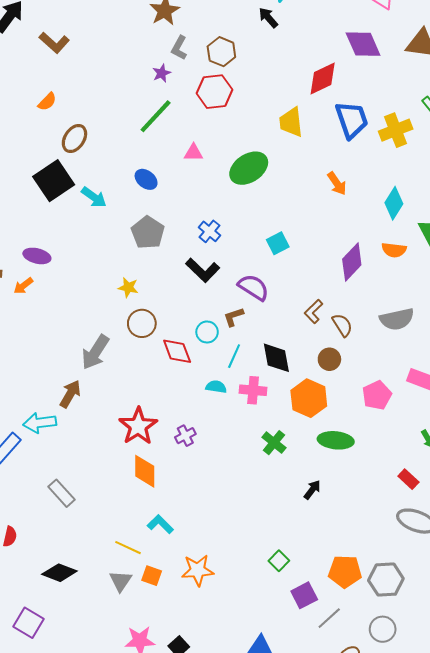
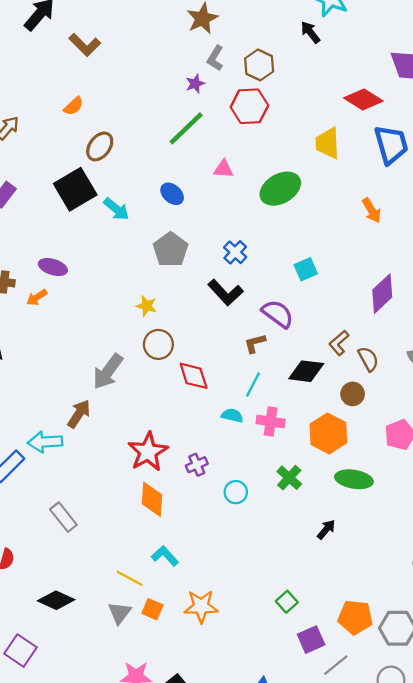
red diamond: (323, 79) -> (363, 100), turned 54
cyan circle: (207, 332) -> (236, 492), moved
black diamond: (276, 358) -> (306, 371), moved, turned -76

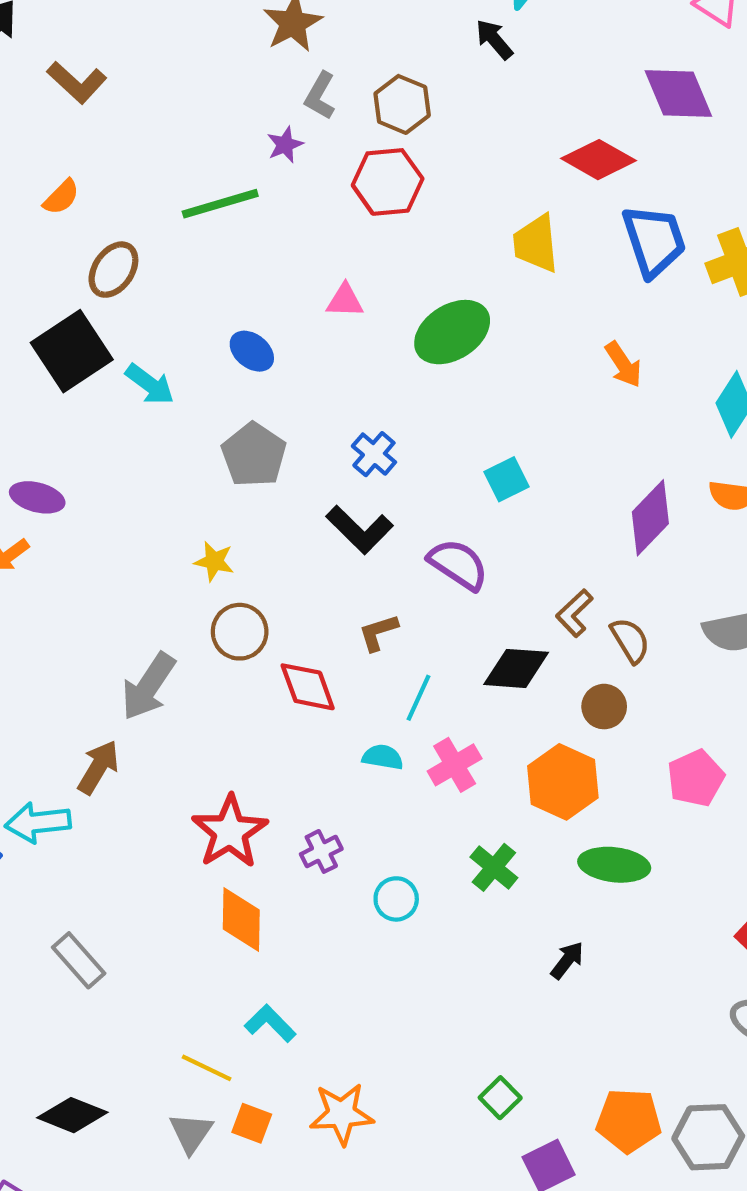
green line: (186, 128) -> (220, 204), moved, turned 30
brown L-shape: (255, 343) -> (378, 632), moved
pink cross: (271, 422) -> (455, 765), turned -36

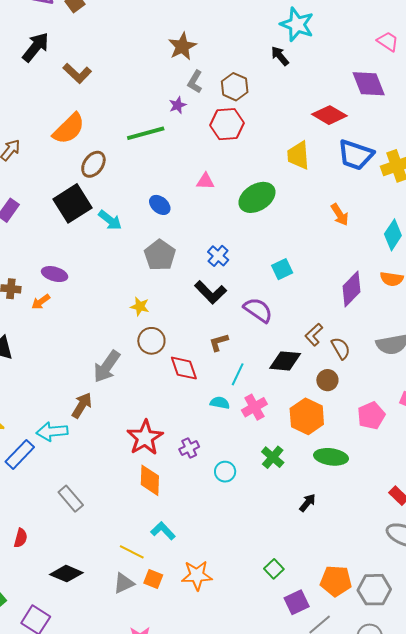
orange semicircle: (61, 197) -> (69, 129), size x1.8
blue trapezoid: (654, 241) -> (356, 155), turned 126
gray triangle: (191, 1133) -> (124, 583), turned 30

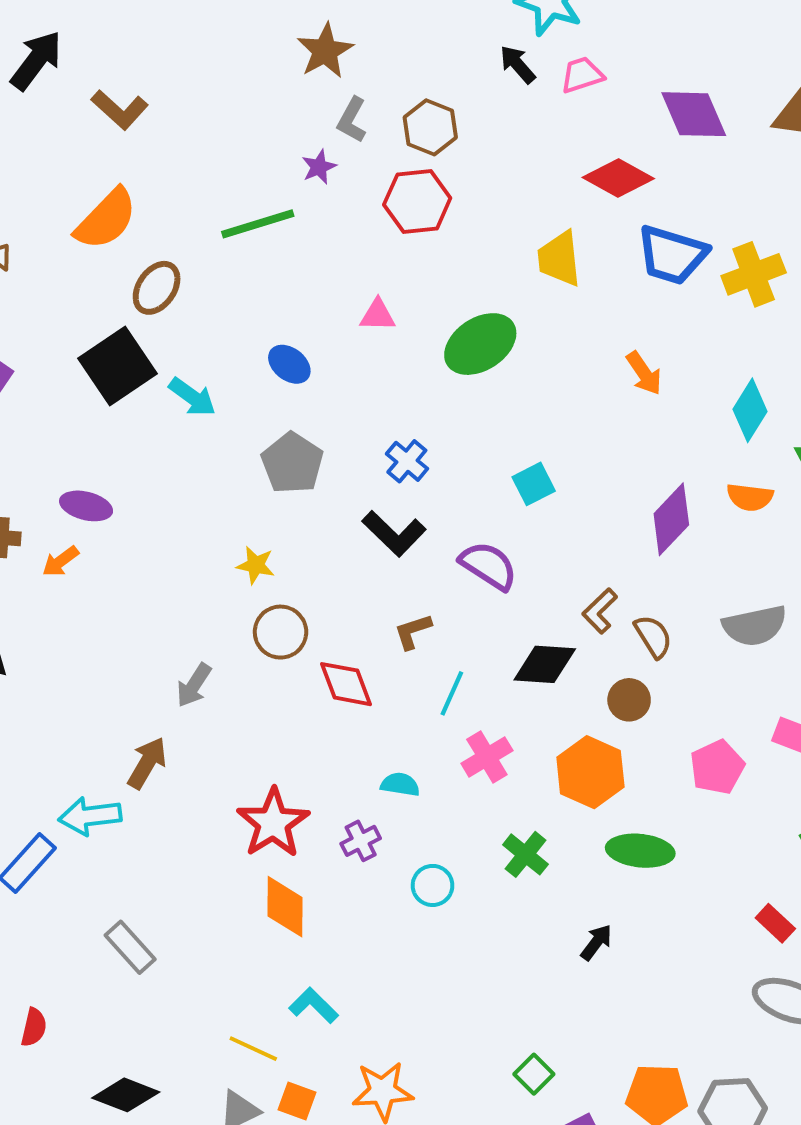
pink trapezoid: (388, 41) -> (582, 75), moved, turned -50
gray arrow: (107, 367) -> (194, 685), size x0.7
cyan semicircle: (220, 403) -> (400, 785), moved

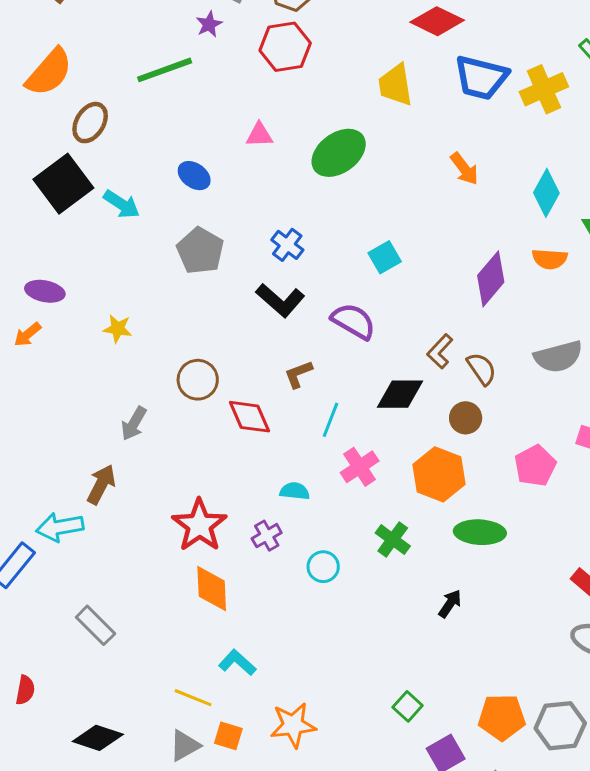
yellow star: (256, 565) -> (118, 329), moved

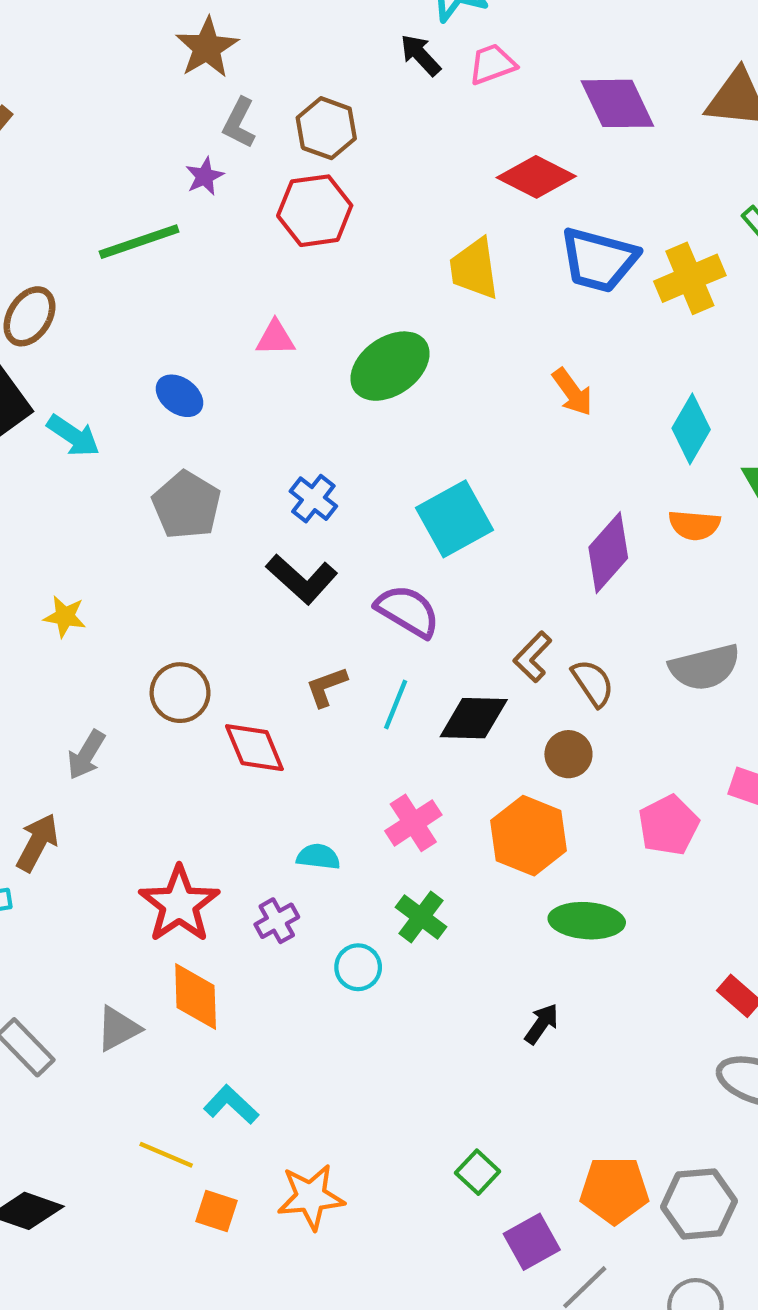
cyan square: (385, 257) -> (455, 519), size x1.6
cyan line: (330, 420) -> (396, 704), moved
green cross: (393, 539) -> (421, 917), moved
gray triangle: (185, 746) -> (118, 1029), moved

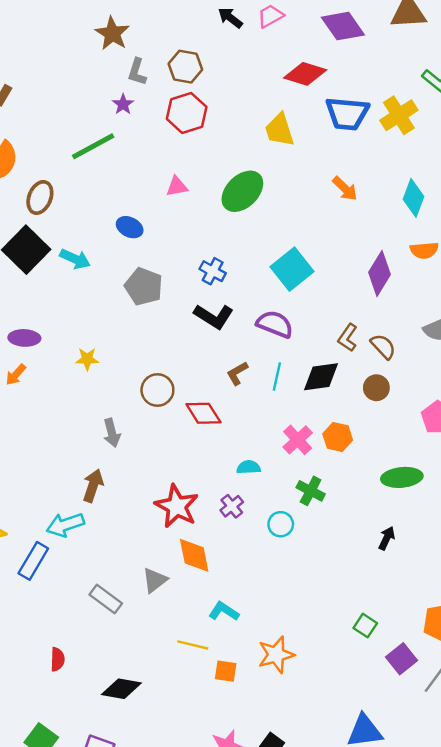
gray arrow: (86, 755) -> (112, 433), turned -36
orange hexagon: (529, 836) -> (338, 437), moved, size x0.7

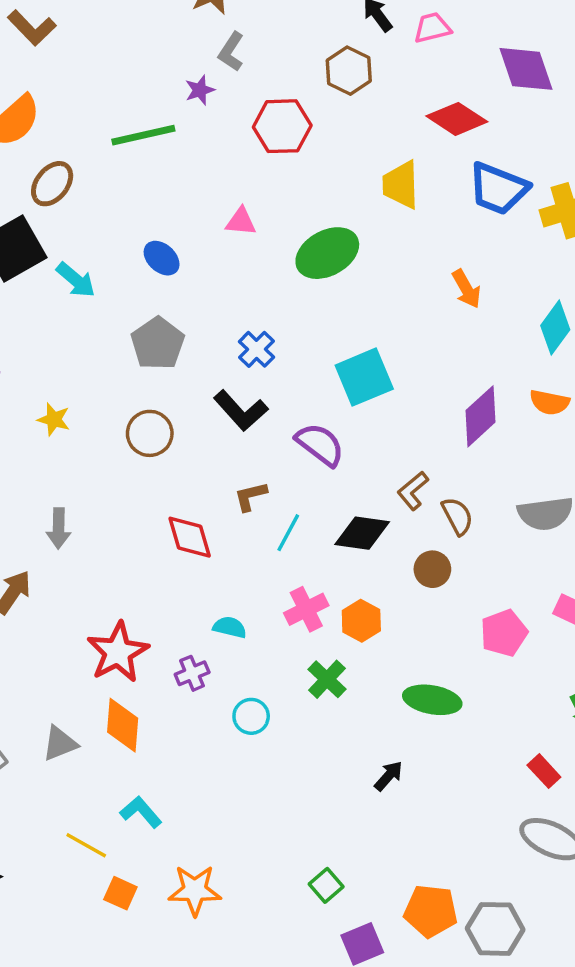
brown hexagon: (185, 67) -> (349, 71), moved
cyan line: (277, 377) -> (288, 533), moved
brown circle: (157, 390) -> (150, 433), moved
green cross: (311, 491) -> (327, 679), moved

